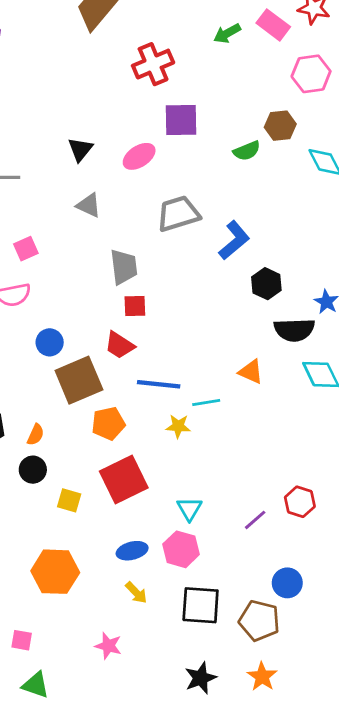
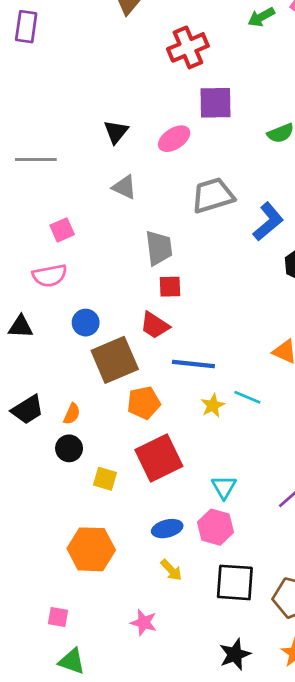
cyan line: (206, 402) -> (247, 397), moved, turned 32
yellow star: (178, 426) -> (213, 406), turned -30

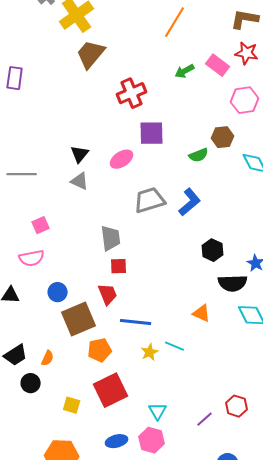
gray triangle: (124, 187) -> (80, 181), moved
blue L-shape: (268, 222) -> (190, 202), moved
red trapezoid: (155, 325) -> (108, 294), turned -145
black circle: (69, 448) -> (31, 383), moved

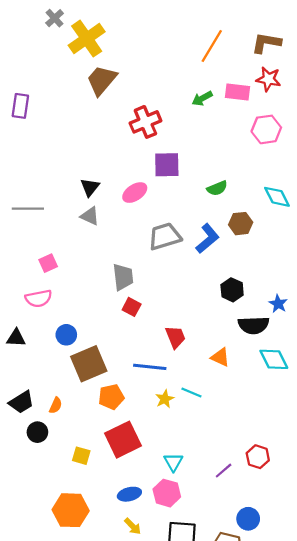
orange line: (175, 22) -> (212, 46), moved
pink rectangle: (218, 65) -> (237, 92), turned -30
brown hexagon: (223, 137) -> (241, 224), moved
red square: (119, 266) -> (132, 307), turned 30
red trapezoid: (108, 294) -> (175, 337), moved

